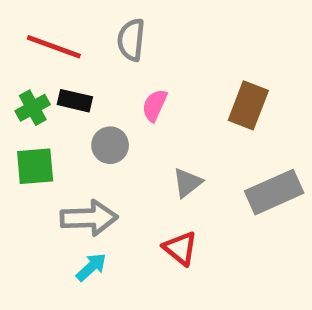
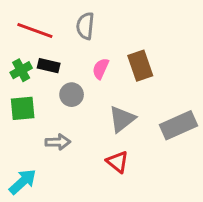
brown rectangle: (248, 105) -> (140, 66), moved, turned -40
gray triangle: (187, 183) -> (122, 119), size x1.4
gray arrow: (89, 218) -> (58, 142), size x0.7
cyan arrow: (91, 267) -> (23, 182), moved, size x1.4

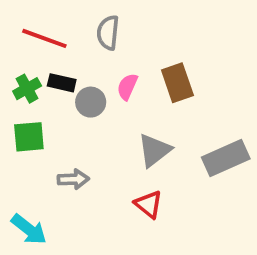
gray circle: (72, 95) -> (91, 102), moved
cyan arrow: (23, 182) -> (29, 229), turned 80

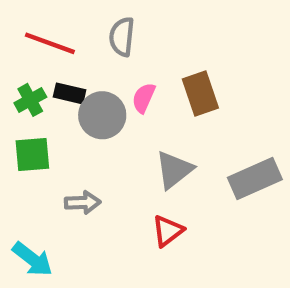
gray circle: (91, 102) -> (102, 115), size x1.4
red triangle: (149, 204) -> (168, 231), turned 44

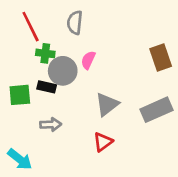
red line: (50, 43) -> (31, 27), turned 44
black rectangle: (70, 93) -> (47, 87), moved
brown rectangle: (200, 93) -> (161, 57), moved
green cross: (30, 100) -> (45, 53), moved, turned 36

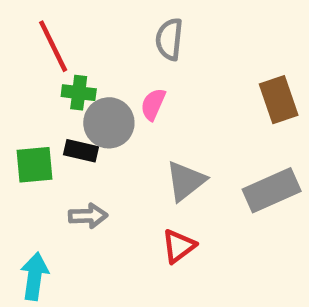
gray semicircle: (75, 23) -> (169, 39), moved
cyan arrow: (20, 159) -> (35, 276), turned -120

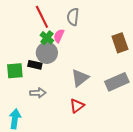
red line: (53, 46) -> (42, 17), moved
green cross: (79, 93) -> (47, 38), moved, turned 32
pink semicircle: (153, 104) -> (59, 36), moved

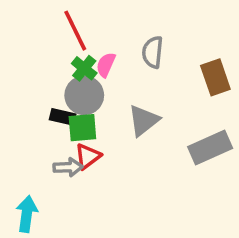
gray semicircle: (73, 17) -> (153, 52), moved
green square: (15, 71) -> (82, 128), moved
gray triangle: (80, 78) -> (144, 120), moved
red triangle: (77, 106) -> (88, 156), moved

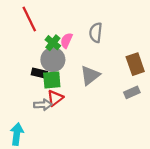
red line: (75, 31) -> (29, 19), moved
brown rectangle: (215, 77) -> (135, 64), moved
gray rectangle: (210, 147) -> (132, 92), size x0.6

